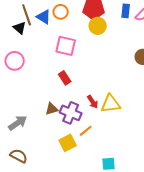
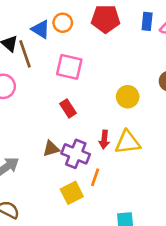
brown line: (27, 15) -> (25, 54), moved
yellow circle: (98, 26) -> (128, 97), moved
red arrow: (93, 102) -> (104, 140), turned 40
orange line: (86, 131) -> (95, 177), turned -32

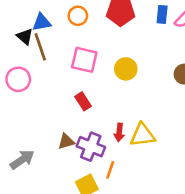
blue triangle: (41, 29) -> (42, 22), moved, turned -42
yellow circle: (128, 97) -> (126, 69), moved

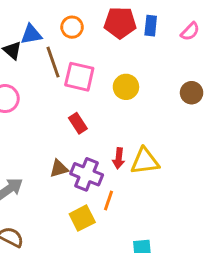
blue rectangle: (162, 14) -> (151, 26), moved
brown line: (40, 47) -> (53, 62), moved

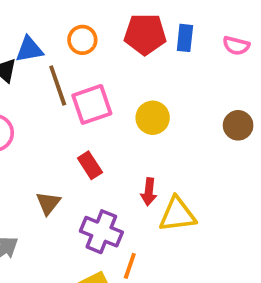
pink semicircle: (190, 31) -> (236, 46), turned 60
pink square: (79, 77) -> (92, 104), turned -32
red arrow: (119, 158) -> (149, 192), moved
brown triangle: (59, 168) -> (48, 203), moved, turned -36

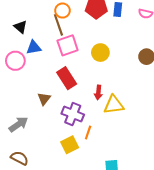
blue triangle: (29, 49) -> (34, 47), moved
brown line: (58, 85) -> (58, 25), moved
red rectangle: (90, 165) -> (67, 78), size x1.5

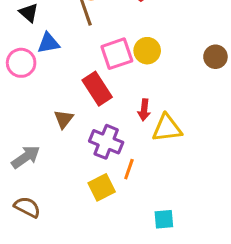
pink square: (68, 45) -> (117, 54), moved

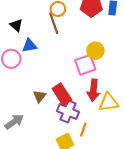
pink square: (117, 54) -> (85, 65), moved
red rectangle: (97, 89) -> (62, 94), moved
red arrow: (144, 110) -> (93, 90), size x1.5

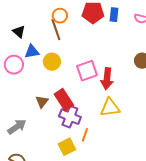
yellow circle: (95, 51) -> (52, 62), moved
red arrow: (93, 90) -> (107, 79), moved

